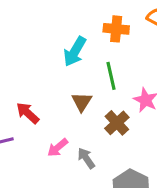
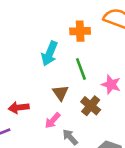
red arrow: (28, 113) -> (19, 108), turned -42
pink arrow: (58, 148) -> (53, 121), moved

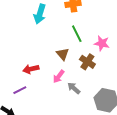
cyan arrow: (49, 54) -> (40, 14), moved

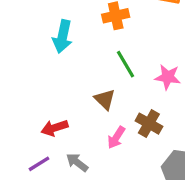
brown cross: (87, 62) -> (149, 124), moved
pink arrow: (59, 76) -> (116, 137), moved
gray arrow: (74, 88) -> (77, 162), moved

